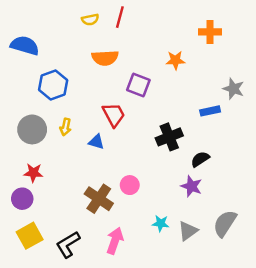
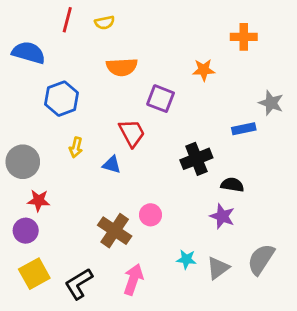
red line: (120, 17) -> (67, 20), moved
gray circle: (32, 129) -> (23, 162), moved
black semicircle: (200, 159) -> (232, 185), turned 42

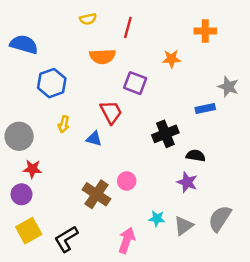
red line: (67, 20) -> (128, 27), moved
pink arrow: (133, 279) -> (127, 240), moved

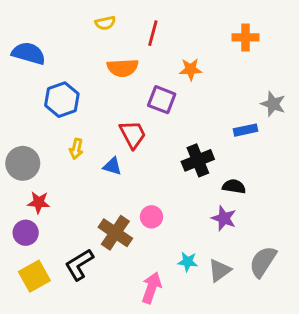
orange star: (171, 59) -> (191, 69), moved
black L-shape: (66, 239) -> (79, 265), moved

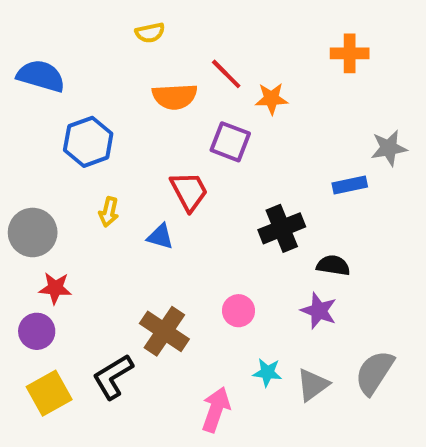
red line: (153, 33) -> (226, 74), moved, turned -60
gray star: (273, 104) -> (389, 148), turned -30
pink circle: (152, 217) -> (239, 311), moved

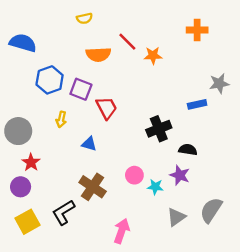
purple square: (230, 142) -> (81, 89), moved
blue triangle: (160, 237) -> (89, 144), moved
red star: (55, 288) -> (31, 162), turned 30
cyan star: (267, 372) -> (155, 187), moved

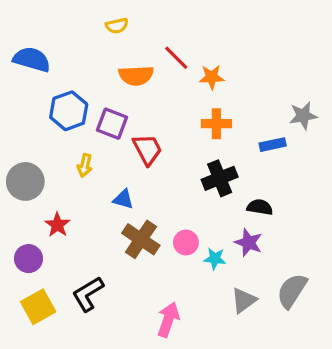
orange cross: (197, 30) -> (216, 124), moved
red star: (31, 162) -> (57, 225), moved
brown cross: (93, 187) -> (141, 239), moved

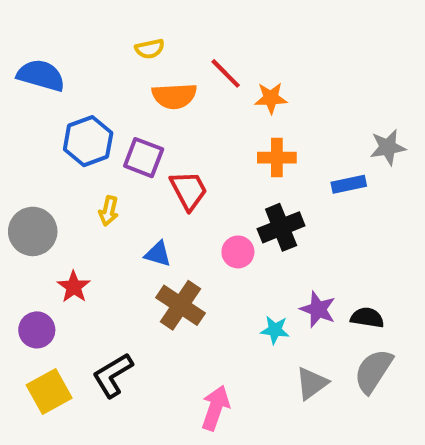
yellow semicircle: (117, 26) -> (150, 49), moved
black semicircle: (260, 207) -> (367, 318), moved
pink circle: (186, 243) -> (238, 252), moved

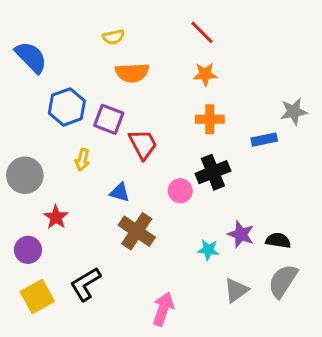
red line: (226, 73) -> (202, 32), moved
blue semicircle: (41, 75) -> (31, 57), turned 30

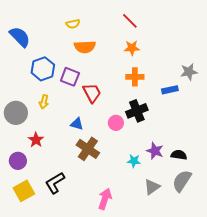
yellow arrow: (82, 160) -> (44, 102), moved

